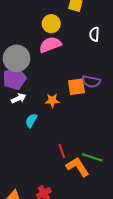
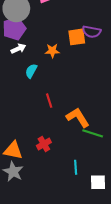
red line: (62, 151) -> (49, 101), moved
green line: (92, 157) -> (93, 133), moved

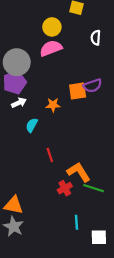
purple semicircle: (92, 32) -> (92, 86), turned -30
red cross: (44, 144) -> (65, 188), moved

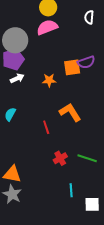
cyan semicircle: (32, 125) -> (10, 114), moved
orange L-shape: (79, 172) -> (70, 112), moved

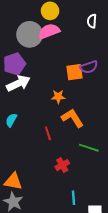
gray circle: (15, 40) -> (30, 34), moved
white arrow: (17, 78) -> (18, 83), size x1.6
orange star: (49, 80) -> (58, 97), moved
green line: (87, 158) -> (89, 148), moved

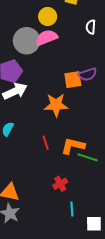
orange star: (58, 97) -> (56, 105), size x1.6
orange L-shape: (72, 118) -> (73, 146), moved, turned -45
red cross: (62, 165) -> (60, 184), moved

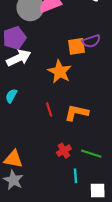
orange star: (56, 105) -> (60, 72), turned 30
green line: (88, 157) -> (91, 154), moved

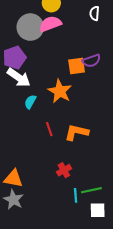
white arrow: (19, 58) -> (19, 78), turned 60
cyan semicircle: (11, 96) -> (30, 102), moved
green line: (91, 154) -> (91, 190), moved, turned -30

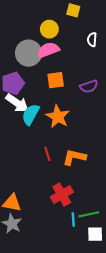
orange square: (77, 66) -> (56, 80), moved
cyan semicircle: (30, 102) -> (31, 114), moved, size x1.5
red cross: (64, 170) -> (62, 195), size x1.5

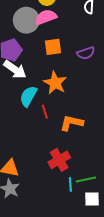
cyan semicircle: (31, 114) -> (28, 96), moved
red line: (47, 154) -> (45, 112), moved

